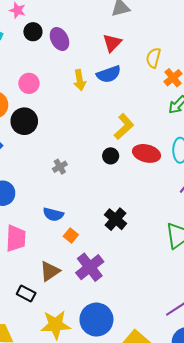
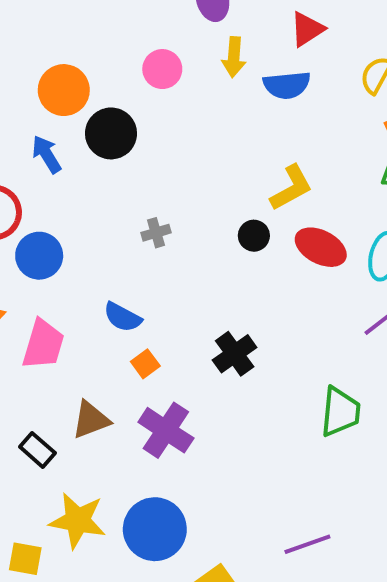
yellow arrow: (80, 80) -> (234, 57), moved
pink circle: (29, 83) -> (162, 69), moved
purple cross: (90, 267) -> (166, 430), turned -32

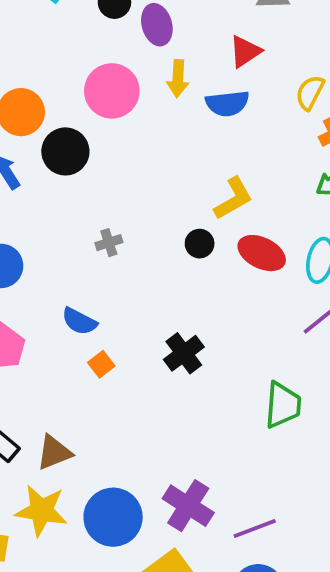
pink circle: (162, 69) -> (112, 91), size x1.5
brown triangle: (91, 420) -> (54, 452), moved
purple cross: (166, 430) -> (188, 506), moved

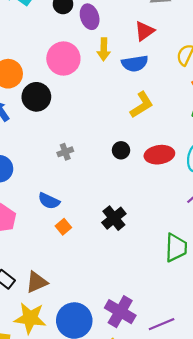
yellow L-shape: (233, 199) -> (142, 105), moved
red ellipse: (262, 253) -> (159, 155), turned -32

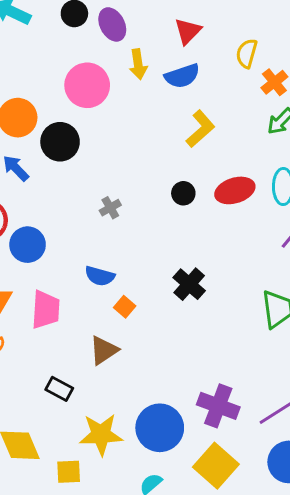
brown triangle: (37, 282) -> (104, 350), moved

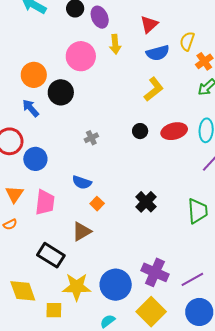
blue semicircle: (182, 76) -> (158, 53), moved
black cross: (189, 284) -> (146, 202), moved
black rectangle: (59, 389) -> (51, 255), size x1.5

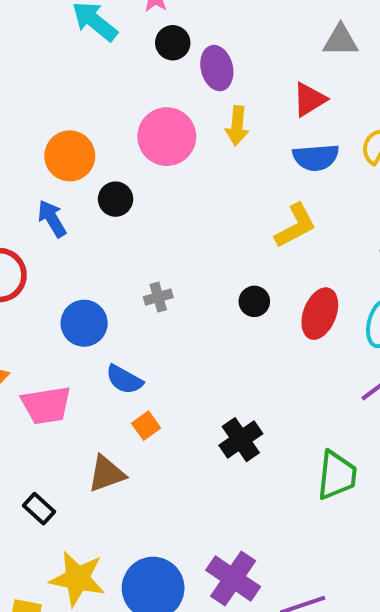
black circle: (61, 92) -> (116, 199), size x0.7
red ellipse: (174, 131) -> (320, 314), turned -65
blue circle: (35, 159) -> (84, 323), moved
pink trapezoid: (45, 202) -> (46, 405), turned 64
black rectangle: (51, 255) -> (39, 509), size x0.6

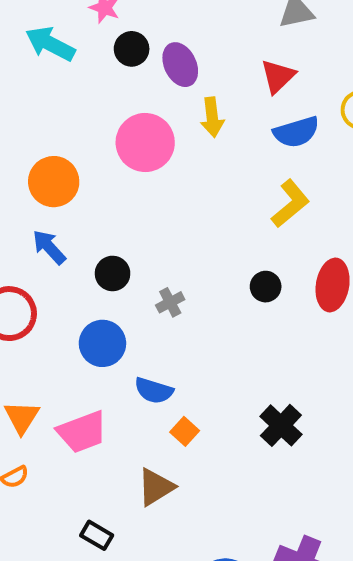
black circle: (116, 199) -> (113, 273), moved

